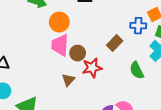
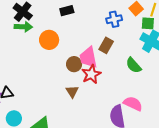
blue cross: (138, 26) -> (114, 19), moved
pink trapezoid: (60, 45) -> (88, 57), moved

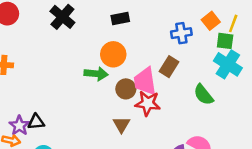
green arrow: (23, 27) -> (96, 74), moved
orange circle: (49, 40) -> (113, 54), moved
red star: (91, 74) -> (148, 103), turned 30

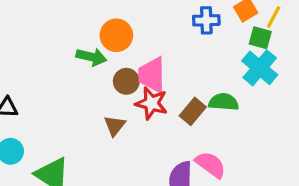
brown rectangle: (169, 67) -> (193, 111), moved
green semicircle: (203, 95) -> (224, 102), turned 125

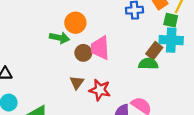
cyan cross: (260, 68) -> (171, 40), turned -35
red star: (151, 103) -> (100, 90), moved
brown rectangle: (193, 111) -> (154, 51), moved

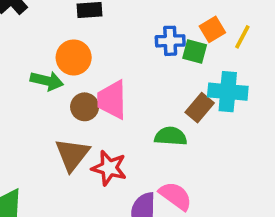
green square: (171, 20) -> (195, 52), moved
green semicircle: (148, 64) -> (171, 136), moved
brown triangle: (77, 83) -> (72, 155), size x1.5

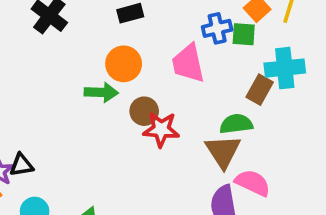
pink trapezoid: (112, 100) -> (188, 63), moved
brown triangle: (72, 155) -> (223, 151), moved
red star: (109, 168) -> (161, 129), moved

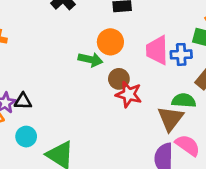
blue cross: (217, 28) -> (181, 54), moved

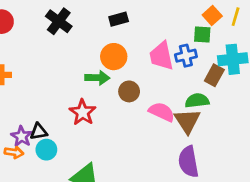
red star: (129, 94) -> (83, 112), moved, turned 30
cyan circle: (26, 137) -> (46, 150), moved
pink semicircle: (188, 145) -> (162, 112), moved

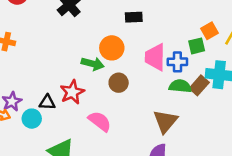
black rectangle: (119, 19) -> (134, 17), moved
green square: (202, 34) -> (197, 46), turned -30
green semicircle: (197, 101) -> (180, 86), moved
pink semicircle: (162, 112) -> (100, 121), moved
black triangle: (39, 132) -> (47, 102), moved

